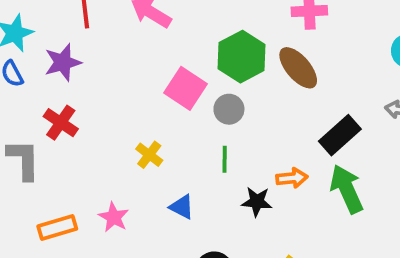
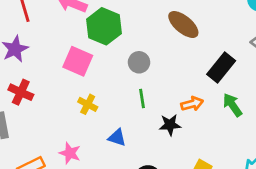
green hexagon: (241, 57) -> (104, 26), moved
pink square: (185, 88) -> (78, 61), moved
green arrow: (347, 189) -> (232, 105), size x0.7

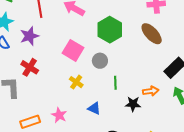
green hexagon: (104, 26) -> (110, 30), moved
gray circle: (139, 62) -> (100, 61), moved

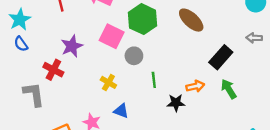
purple star: (29, 36) -> (72, 46), moved
pink square: (73, 50) -> (112, 36), moved
blue triangle: (94, 108) -> (121, 111), moved

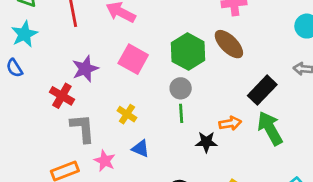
green hexagon: (143, 19) -> (188, 52), moved
blue semicircle: (21, 44) -> (14, 68), moved
gray circle: (134, 56) -> (181, 88), moved
green arrow: (229, 89) -> (270, 128), size x1.4
gray L-shape: (34, 94) -> (83, 128), moved

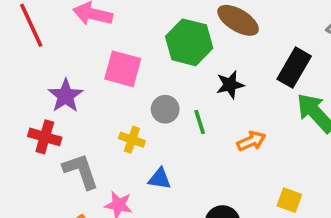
gray circle: (181, 88) -> (165, 109), moved
orange arrow: (230, 123) -> (251, 141), moved
black star: (206, 142) -> (230, 85), moved

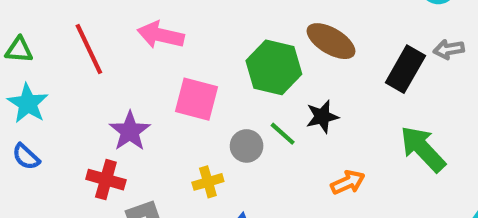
black rectangle: (294, 68) -> (405, 69), moved
green line: (200, 122) -> (283, 134), moved, turned -30
yellow cross: (132, 140) -> (208, 182), turned -35

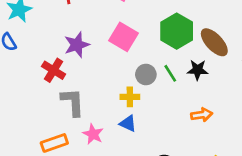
brown ellipse: (331, 41) -> (214, 42), moved
yellow cross: (208, 182) -> (130, 97), moved

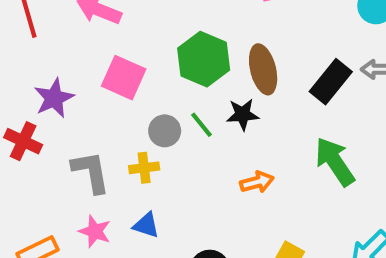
brown ellipse: (214, 42) -> (263, 69), turned 36
gray L-shape: (73, 102) -> (91, 172), moved
blue triangle: (128, 123) -> (146, 225), moved

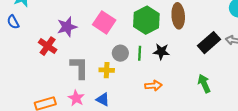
brown ellipse: (263, 69) -> (178, 16), moved
green line: (202, 125) -> (140, 53), turned 32
green arrow: (335, 162) -> (204, 84), size x0.7
orange arrow: (257, 182) -> (153, 86), moved

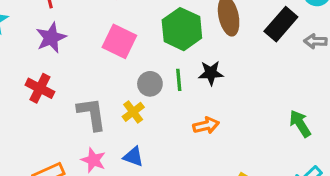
purple star: (67, 27) -> (51, 38), moved
black rectangle: (209, 43) -> (281, 24), moved
yellow cross: (107, 70) -> (133, 112), turned -32
green arrow: (204, 84) -> (300, 124), moved

